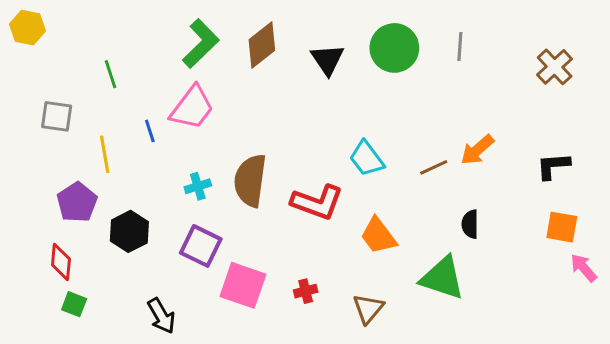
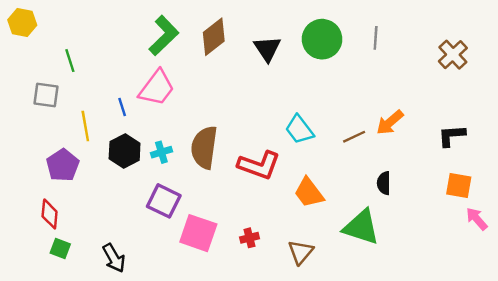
green line: (110, 74) -> (70, 61), moved
black hexagon: (129, 231) -> (125, 151), moved
black arrow: (161, 316) -> (114, 258), moved

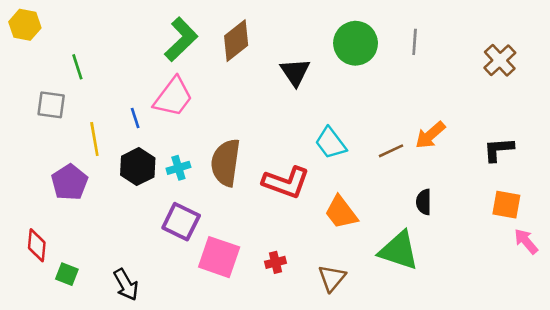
black triangle: (267, 49) -> (295, 72), moved
red diamond: (50, 214) -> (37, 245), moved

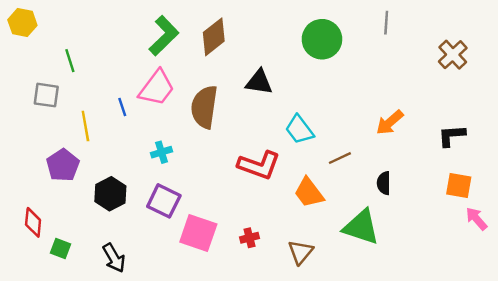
gray line: (415, 42) -> (386, 23), moved
black triangle: (295, 72) -> (259, 82), moved, turned -48
brown line: (391, 151) -> (340, 158), moved
brown semicircle: (226, 163) -> (204, 107), moved
black hexagon: (138, 167) -> (110, 194), moved

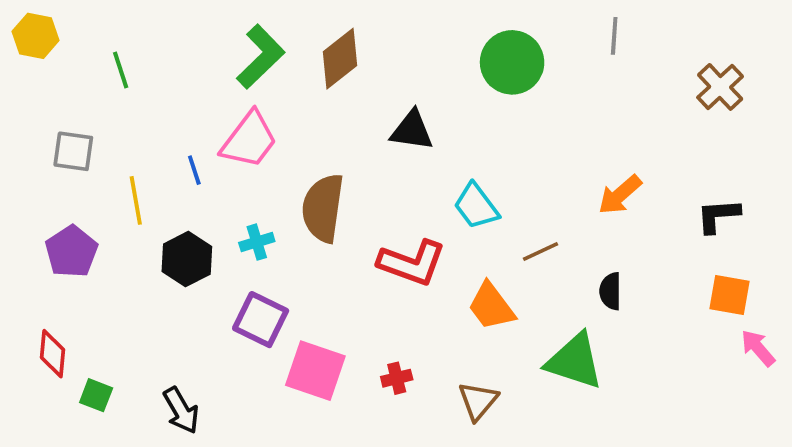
green line: (70, 61) -> (121, 70), moved
brown semicircle: (204, 107) -> (323, 208), moved
purple pentagon: (63, 165) -> (71, 251), moved
black hexagon: (110, 194) -> (187, 259), moved

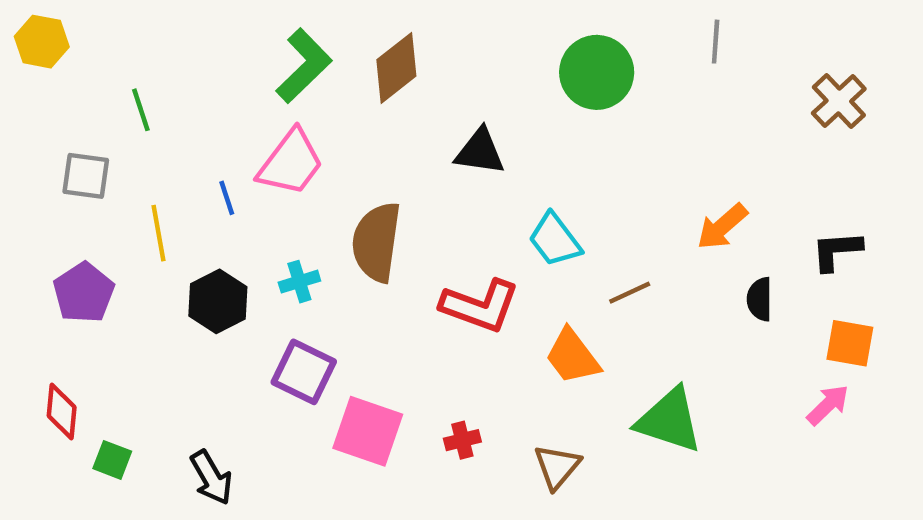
green line: (121, 70) -> (141, 110), moved
black semicircle: (610, 291) -> (760, 299), moved
pink arrow: (758, 348) -> (828, 405), moved, turned 87

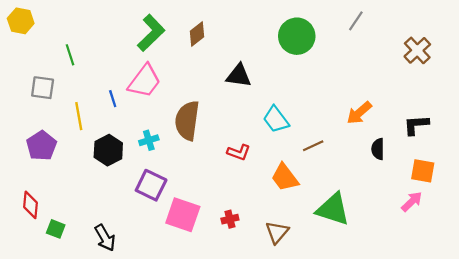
gray line: (716, 42) -> (356, 21), turned 30
brown diamond: (396, 68) -> (197, 34), size x0.7
red L-shape: (480, 306) -> (239, 152), size x0.6

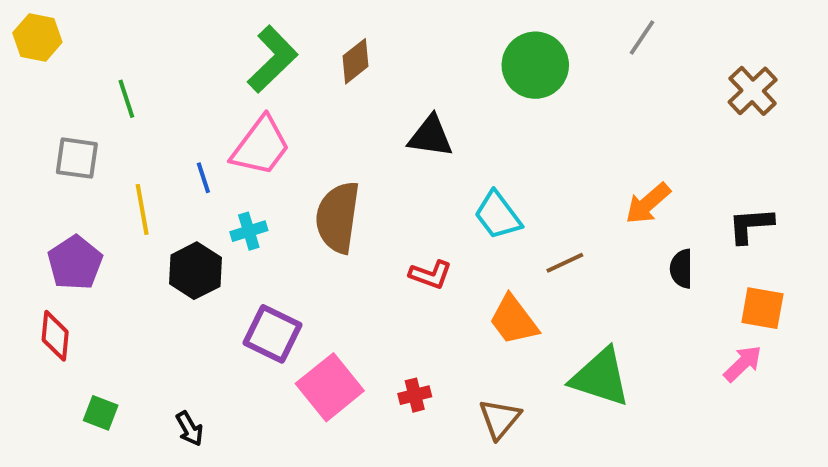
cyan cross: (149, 140) -> (249, 231), moved
red diamond: (31, 205) -> (55, 336), moved
pink square: (183, 215) -> (330, 387), turned 32
black arrow: (105, 238) -> (190, 429), size x0.7

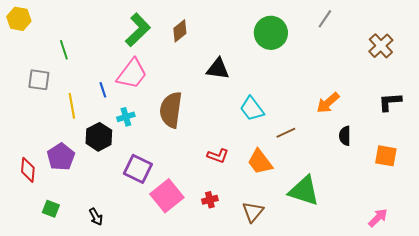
black L-shape: (751, 225) -> (390, 102), moved
purple pentagon: (75, 263) -> (61, 157), moved
red L-shape: (431, 275) -> (218, 156), moved
pink arrow: (743, 364) -> (378, 218), moved

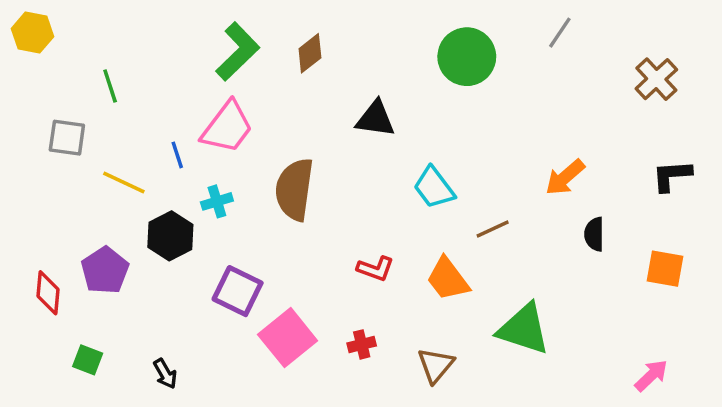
yellow line: (72, 106) -> (124, 182), turned -55

